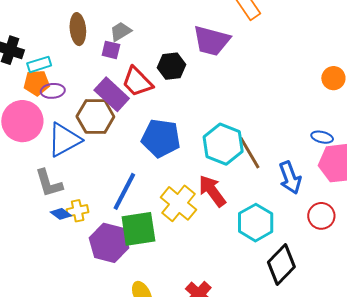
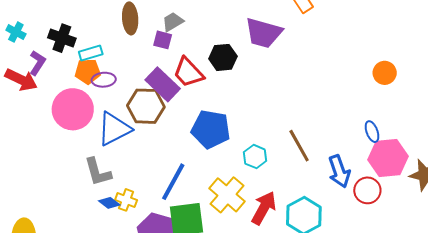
blue ellipse: (322, 137) -> (372, 132), turned 55
cyan hexagon: (223, 144) -> (255, 157), moved, size x0.6
red arrow: (212, 191) -> (264, 208), moved, turned 64
yellow cross: (78, 211) -> (126, 200), turned 30
red circle: (321, 216) -> (367, 190), moved

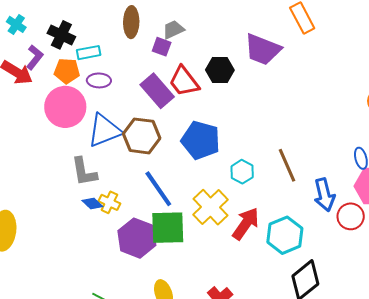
orange pentagon: (88, 71) -> (67, 71), moved
brown hexagon: (146, 106) -> (142, 136), moved
blue line: (173, 182) -> (158, 189), turned -69

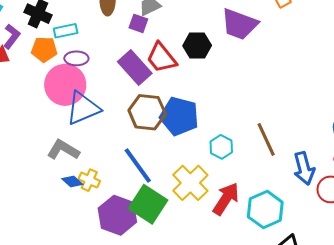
pink circle: (65, 107) -> (65, 85), moved
brown hexagon: (142, 136) -> (147, 112), moved
gray L-shape: (84, 172) -> (63, 150), turned 132
green square: (168, 228) -> (148, 204), turned 36

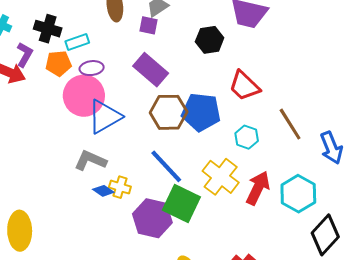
red trapezoid: (161, 58) -> (244, 86), moved

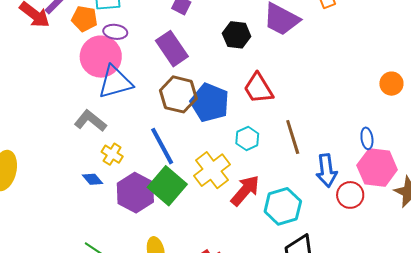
blue diamond: (103, 191) -> (93, 179), moved

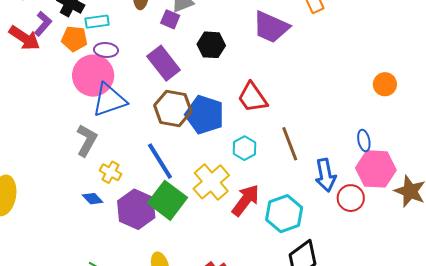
black hexagon: (237, 35) -> (211, 45), moved
gray L-shape: (90, 121) -> (87, 140), turned 84

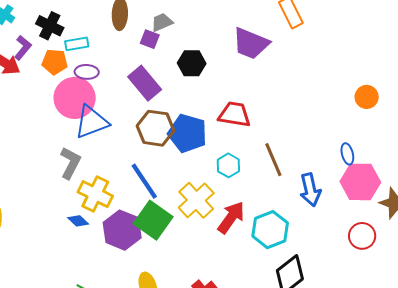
red trapezoid: (252, 97) -> (235, 114), turned 136
yellow cross: (111, 172) -> (95, 194), size x1.6
red circle: (351, 198) -> (362, 236), moved

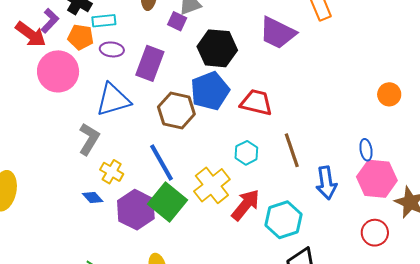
black hexagon: (192, 63) -> (217, 48), size x1.4
purple rectangle: (145, 83) -> (150, 63), moved, turned 56
pink circle: (75, 98) -> (58, 71), moved
blue pentagon: (187, 133) -> (210, 91), moved, turned 30
yellow cross: (95, 194) -> (112, 172), size x0.7

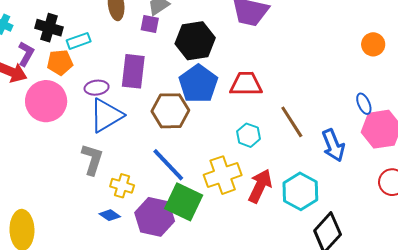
purple ellipse: (112, 49) -> (97, 88), moved
yellow cross: (212, 185) -> (223, 175), turned 33

